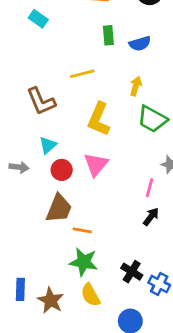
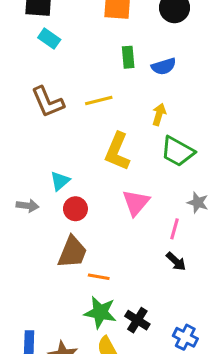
brown L-shape: (41, 101) -> (48, 102), moved
pink triangle: (96, 164) -> (136, 203), moved
black arrow: (151, 217) -> (176, 261), turned 96
black cross: (132, 272) -> (137, 320), moved

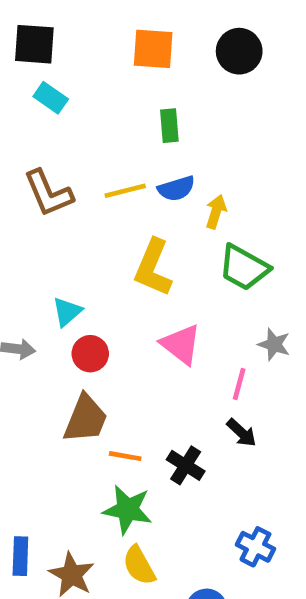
blue semicircle: (164, 66) -> (176, 188), moved
pink triangle: (136, 203) -> (181, 344), turned -32
black cross: (137, 320) -> (186, 465), moved

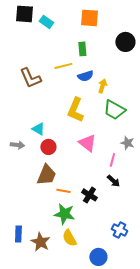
orange square: (153, 49) -> (89, 18), moved
black circle: (239, 51) -> (125, 42), moved
cyan rectangle: (51, 98) -> (46, 22), moved
yellow line: (125, 191) -> (63, 66), moved
cyan triangle: (67, 312) -> (38, 129), turned -48

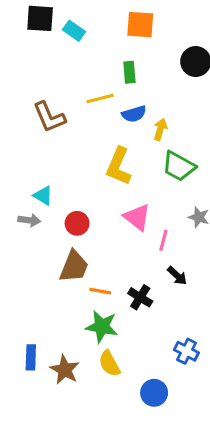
cyan triangle: (38, 129) -> (43, 196), moved
pink line: (112, 160) -> (163, 240), moved

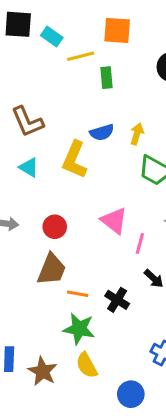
yellow line: (100, 99) -> (81, 56), moved
blue semicircle: (134, 114) -> (102, 132), moved
yellow L-shape: (119, 166) -> (75, 160), moved
cyan triangle: (43, 196) -> (29, 167), moved

